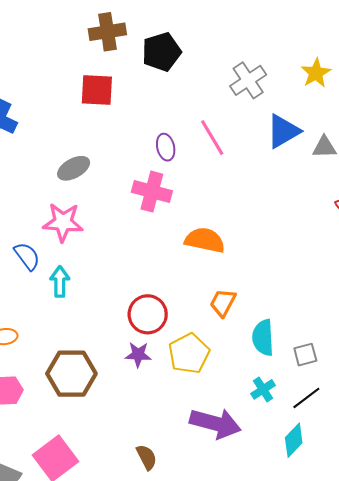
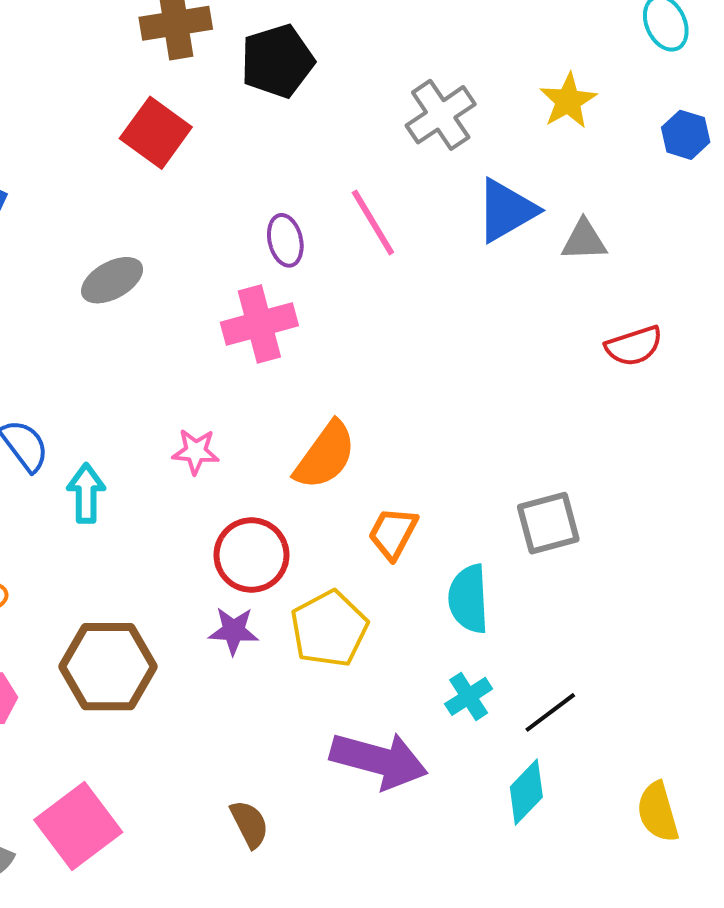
red square: (97, 90) -> (156, 133), turned 33
pink cross: (152, 192) -> (259, 324), turned -30
pink star: (63, 222) -> (196, 451), moved, size x0.6
orange semicircle: (205, 240) -> (325, 455), moved, turned 114
gray square: (305, 355) -> (548, 523), moved, size x1.4

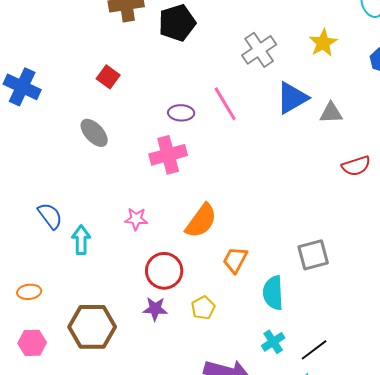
red square: (156, 133) -> (108, 77), moved, size x0.7
purple ellipse: (285, 240) -> (181, 113), turned -75
gray ellipse: (112, 280) -> (94, 133), turned 76
yellow pentagon: (329, 629) -> (203, 308), size x0.6

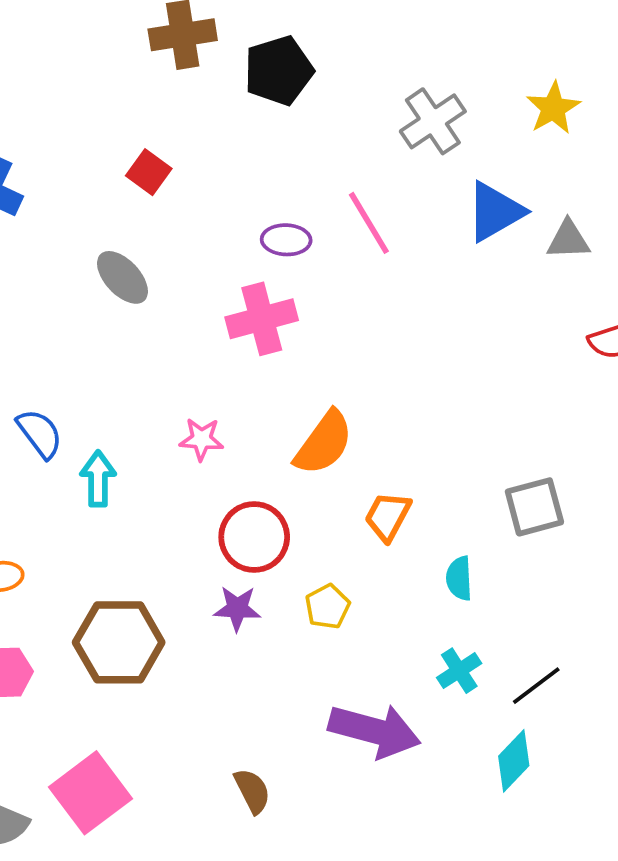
cyan semicircle: (273, 293) -> (459, 578), size x0.7

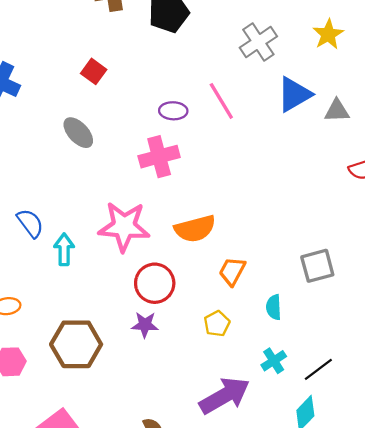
pink star: (201, 439) -> (124, 226), size x2.0
orange semicircle: (324, 443) -> (195, 229), turned 39
yellow pentagon: (328, 607) -> (217, 324), moved
purple arrow: (375, 731) -> (225, 396), turned -45

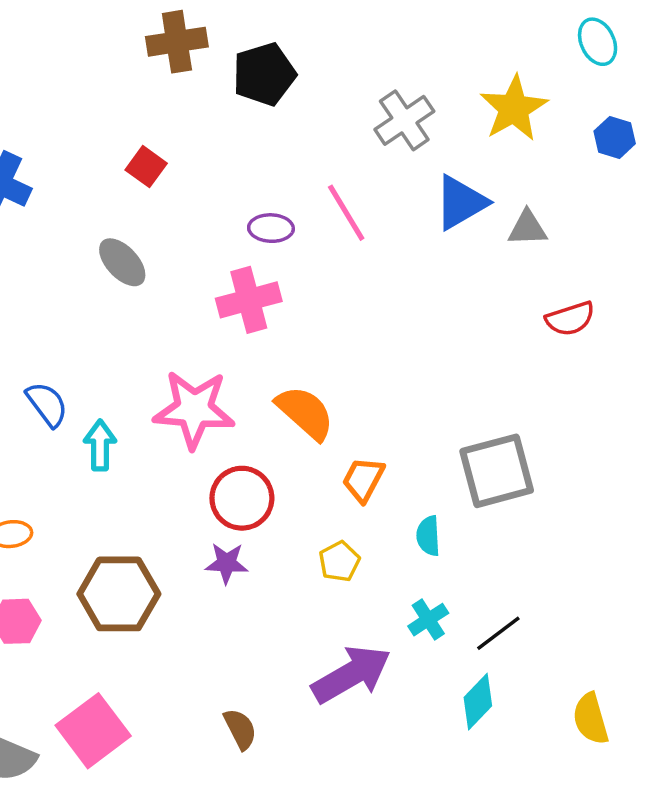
yellow star: (328, 34) -> (514, 108), size x1.4
orange semicircle: (195, 229) -> (305, 413), turned -123
gray square: (317, 266) -> (497, 471), size x1.4

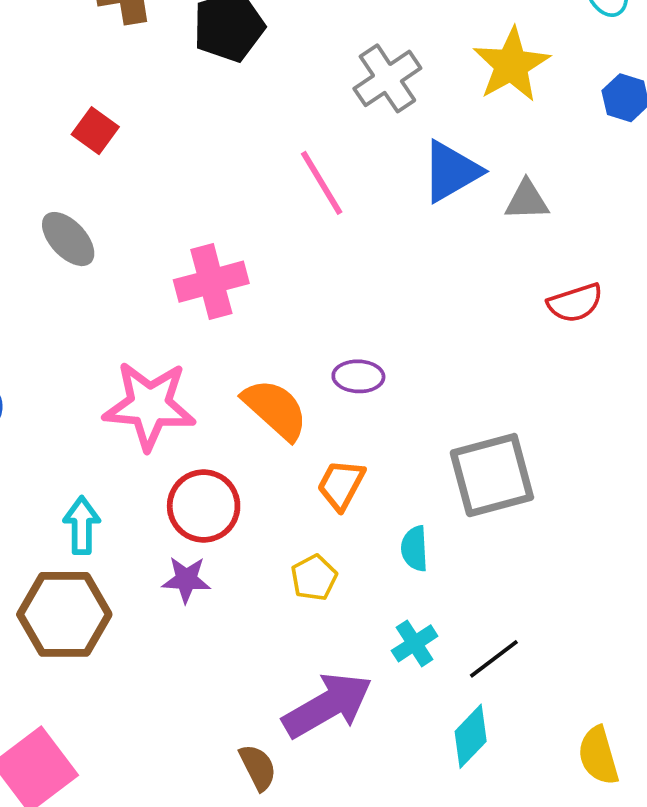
purple ellipse: (271, 228) -> (358, 376), moved
cyan arrow: (100, 445) -> (82, 525), moved
brown semicircle: (240, 729) -> (258, 767), moved

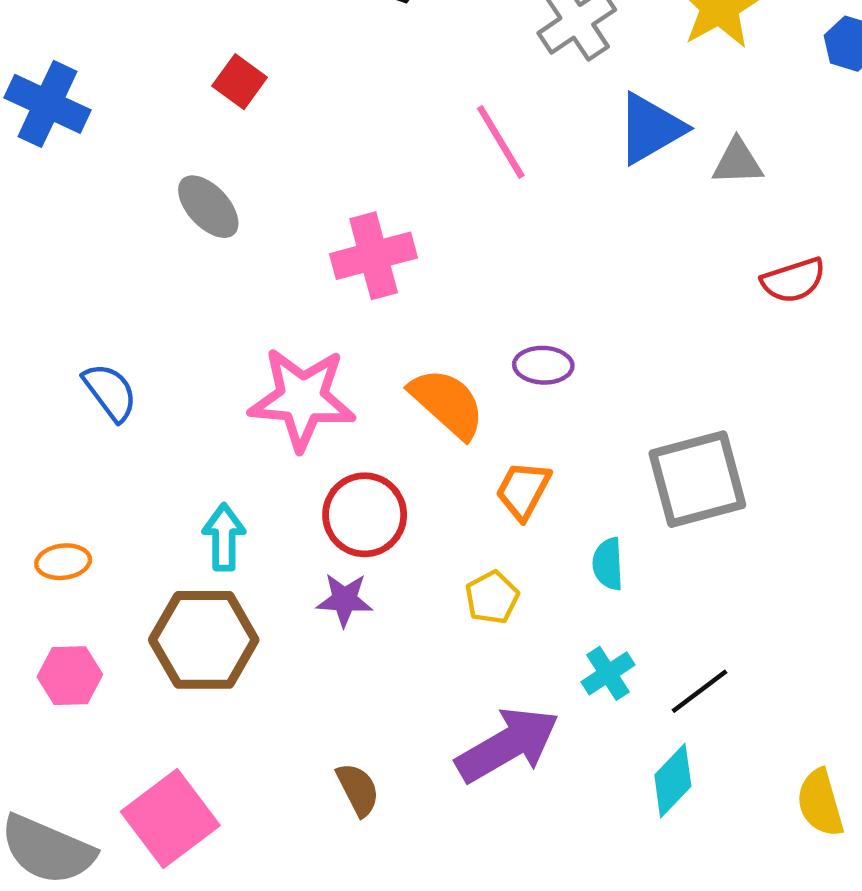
brown semicircle: (258, 767) -> (358, 789), moved

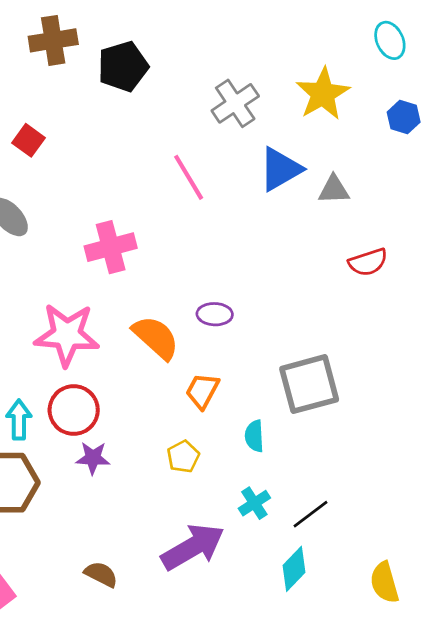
red circle: (365, 515) -> (74, 410), moved
brown semicircle: (358, 789) -> (101, 574), turned -36

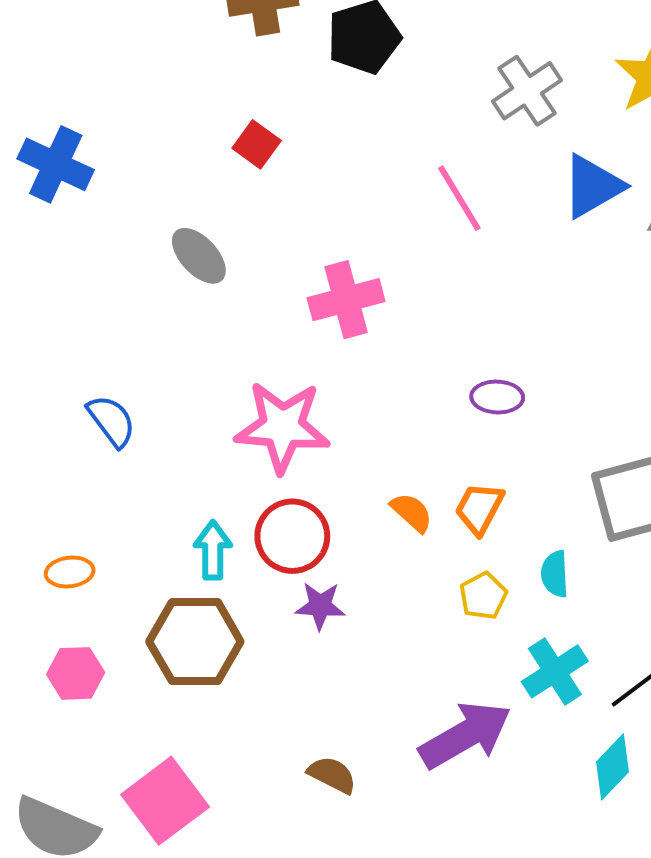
red square: (28, 140) -> (257, 144), moved
orange semicircle: (156, 337) -> (412, 512), moved, size x0.6
yellow pentagon: (183, 457) -> (483, 596), moved
cyan cross: (254, 503) -> (555, 671), size x1.4

